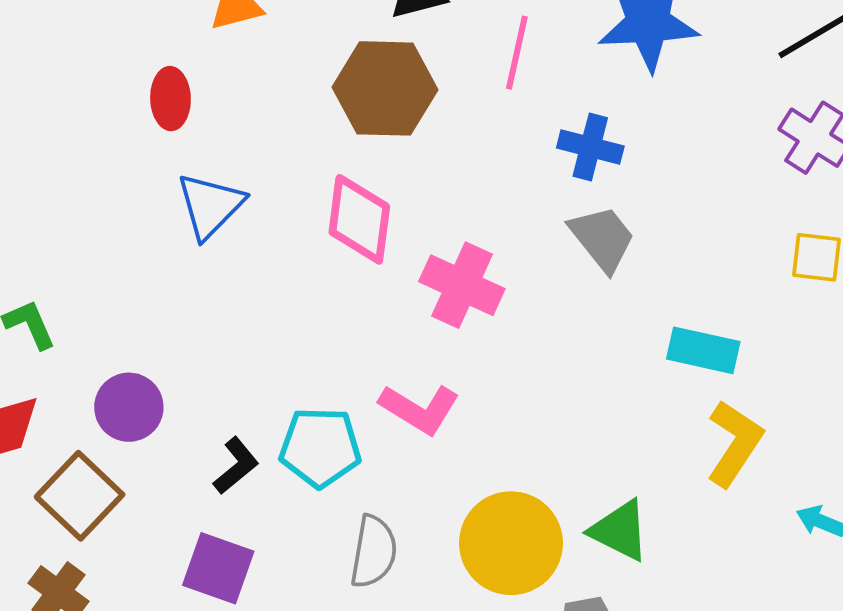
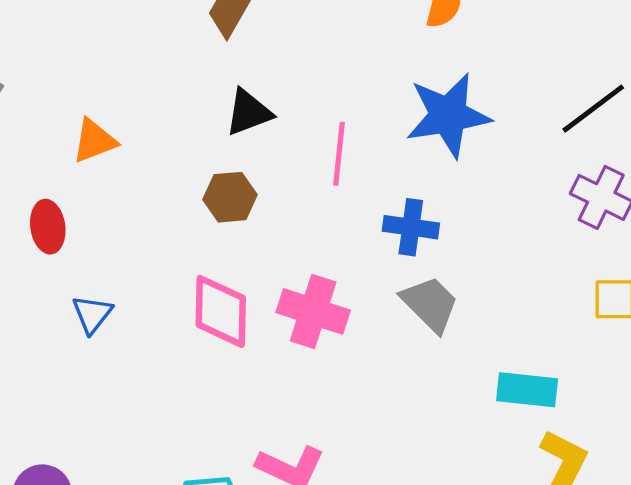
brown hexagon: (385, 88) -> (230, 197), size x0.6
blue triangle: (210, 206) -> (92, 314), size x0.7
pink cross: (462, 285) -> (313, 311), moved

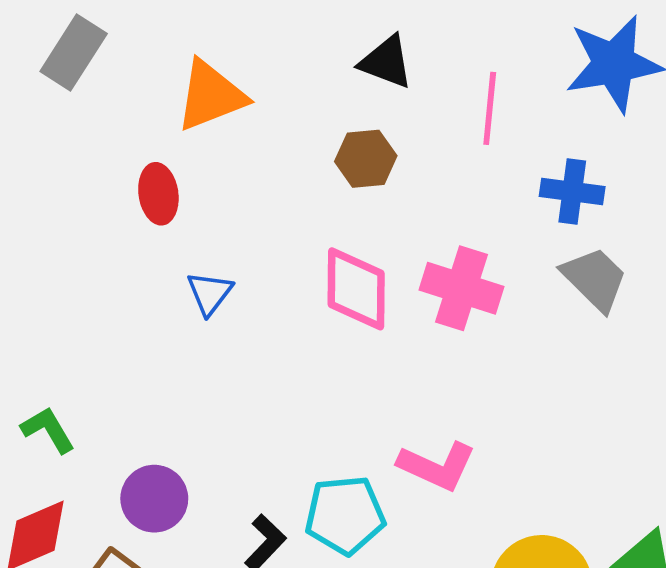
black triangle: (248, 112) -> (386, 62), turned 42
orange triangle: (94, 141) -> (211, 96), size x1.4

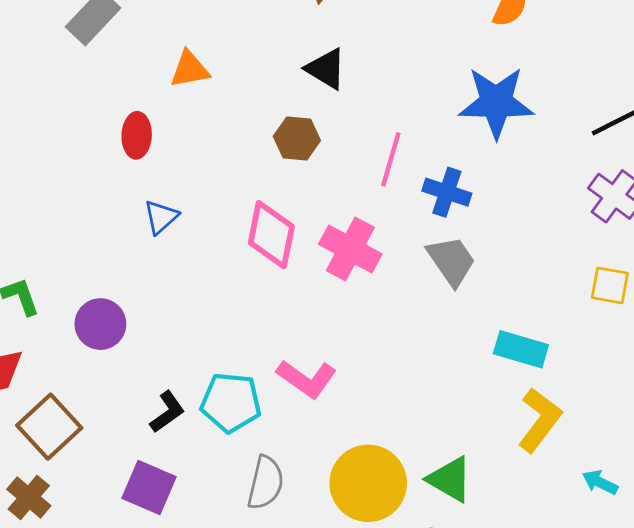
orange triangle: (211, 96) -> (190, 69), size x0.7
pink line: (490, 108) -> (391, 159), moved
purple circle: (154, 499) -> (100, 324), moved

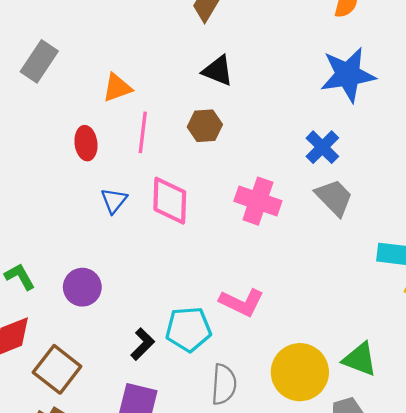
pink line: (391, 159) -> (143, 132), moved
blue cross: (447, 192) -> (322, 147), turned 36
pink diamond: (271, 235) -> (170, 201), moved

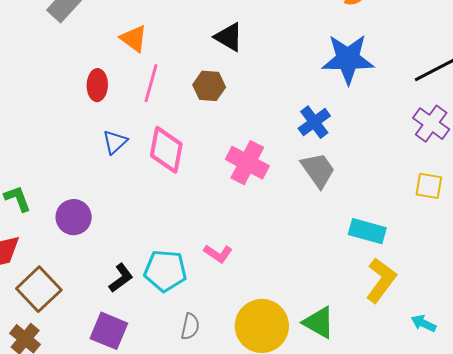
orange triangle: (117, 88) -> (134, 39), turned 48
pink L-shape: (242, 302) -> (218, 254), size x0.7
gray semicircle: (224, 384) -> (190, 326), size x0.7

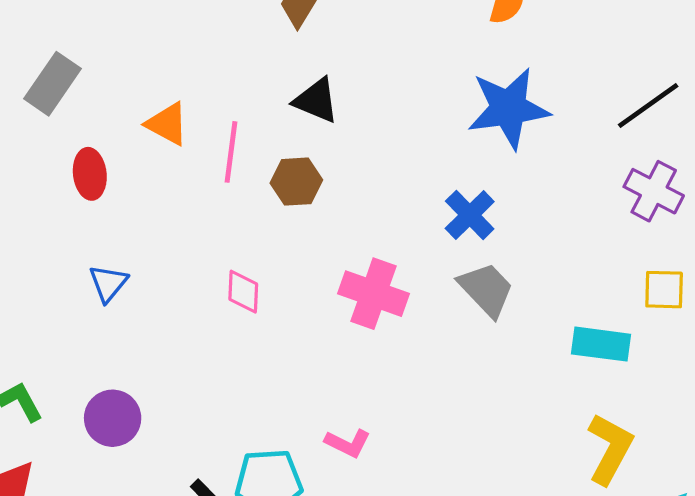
pink line: (151, 83) -> (231, 152), moved
red ellipse: (97, 85) -> (90, 174), moved
blue triangle: (115, 142) -> (108, 283), moved
pink diamond: (166, 150) -> (243, 292), size x0.6
cyan rectangle: (367, 231) -> (601, 344), moved

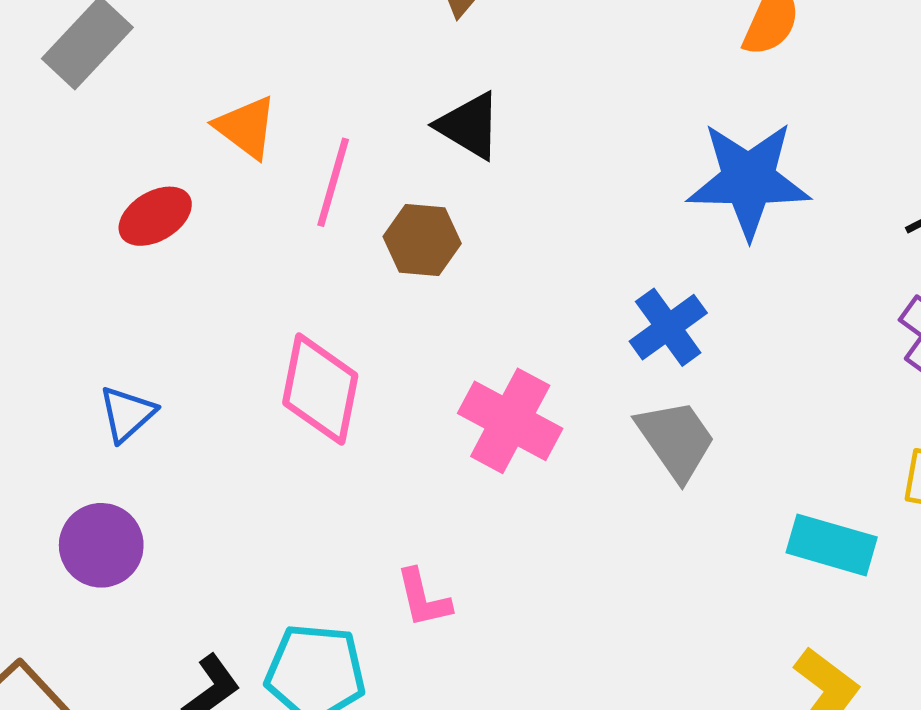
red ellipse: (90, 174) -> (155, 216), moved, turned 57
blue triangle: (108, 283) -> (127, 414), moved
pink diamond: (243, 292) -> (320, 389), size x1.6
pink L-shape: (348, 443) -> (423, 598), moved, turned 42

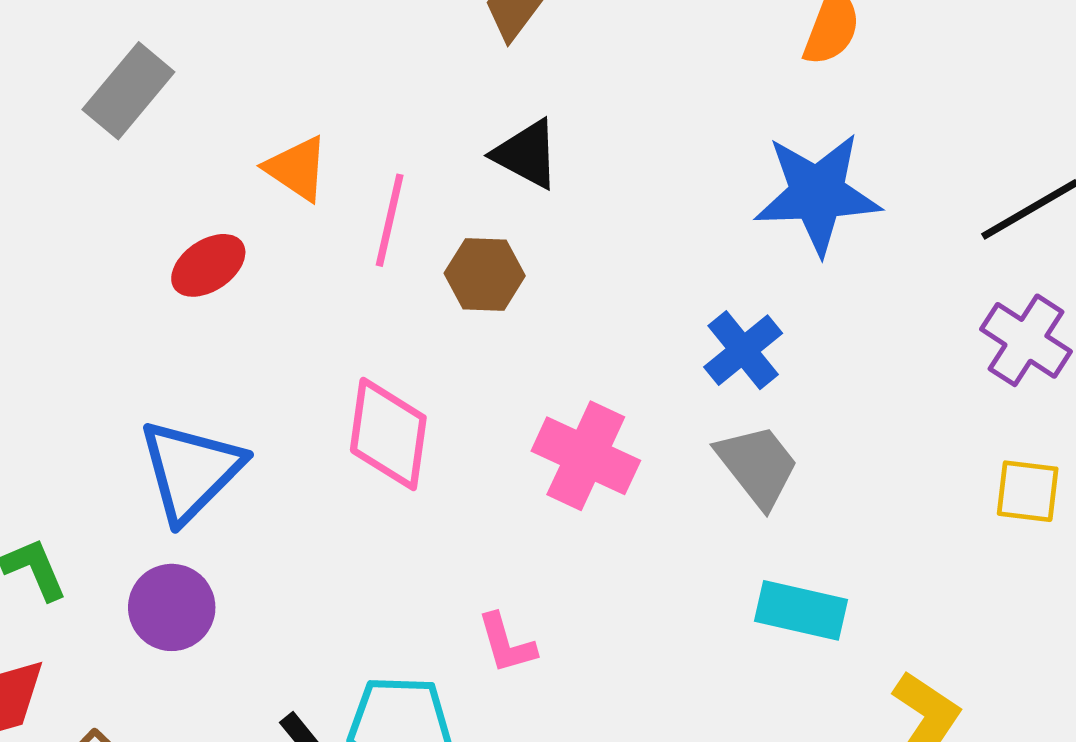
blue triangle: (127, 414) -> (191, 471), size x1.8
cyan rectangle: (832, 545) -> (801, 610), moved

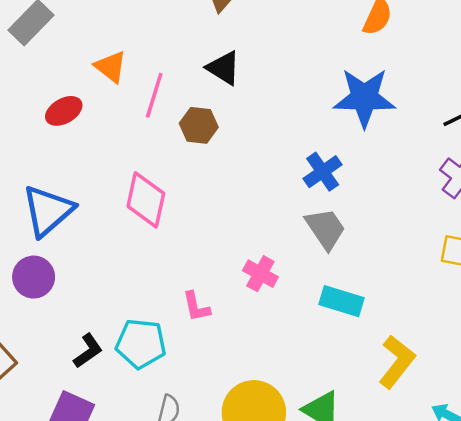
pink cross: (586, 456) -> (260, 274), moved, size x0.7

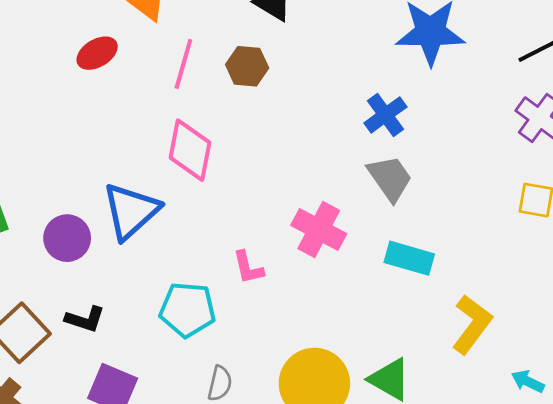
pink line: (154, 95) -> (183, 64), moved
blue triangle: (48, 211) -> (131, 211), moved
pink cross: (260, 274) -> (319, 229), size x1.4
black L-shape: (88, 351) -> (85, 319), moved, turned 54

